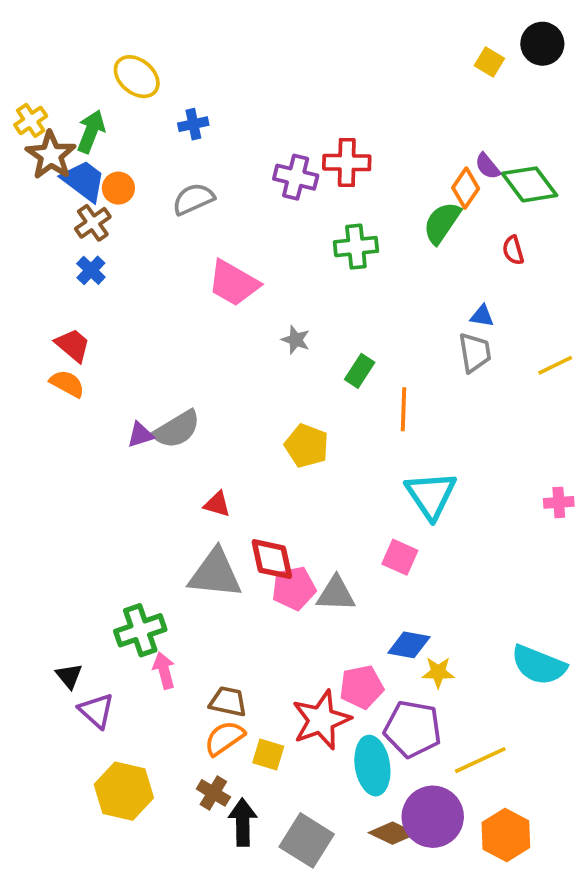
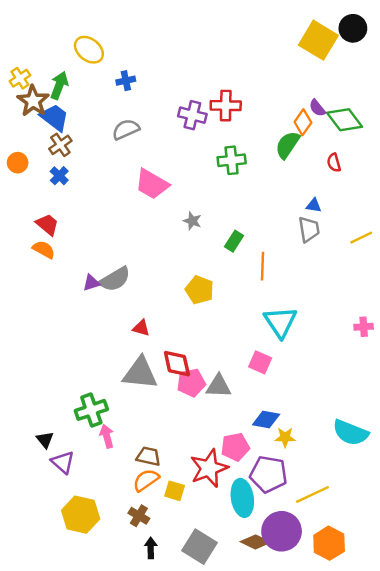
yellow square: (489, 62) -> (318, 40), size x2.0
orange circle: (118, 188) -> (18, 163), moved
black arrow: (243, 822) -> (151, 548), moved, size x0.7

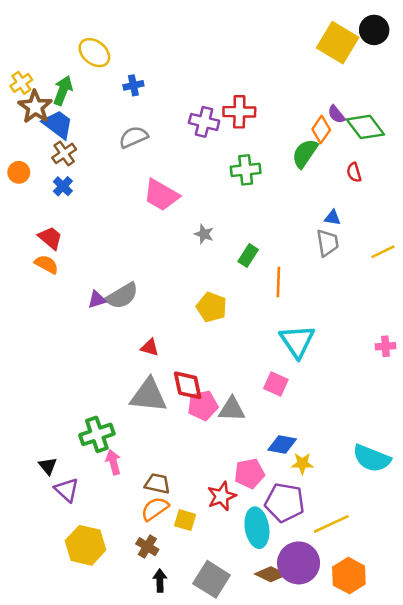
red star: (209, 468) -> (222, 496), size x0.7

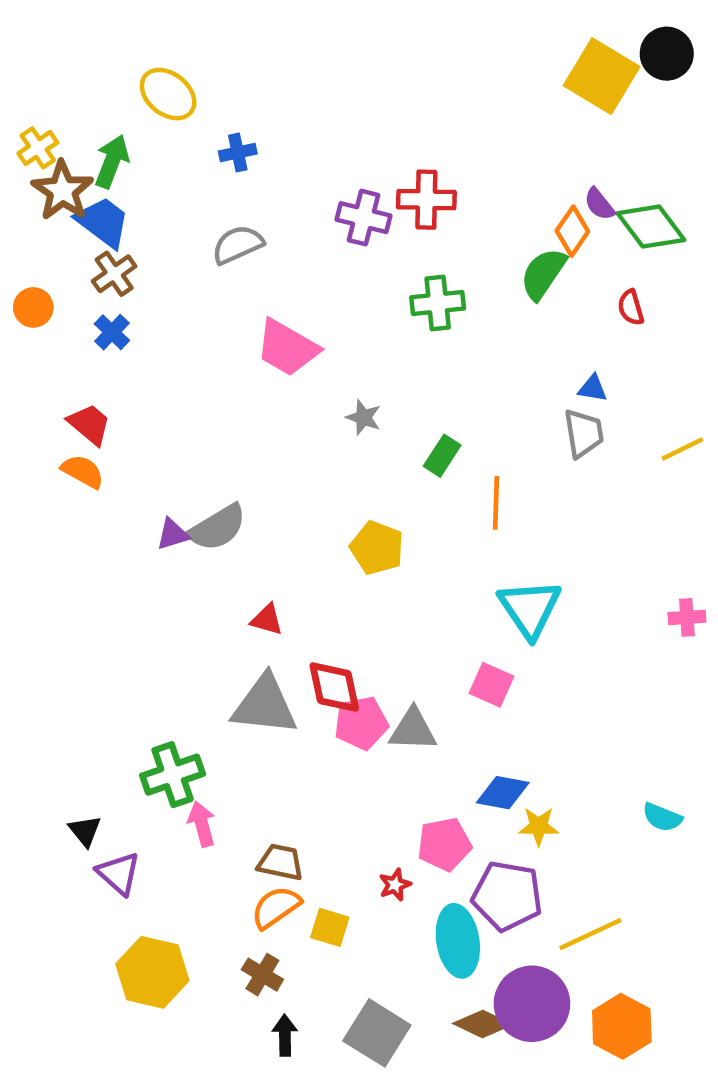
cyan semicircle: (372, 458) -> (662, 817), size x0.6
red star: (222, 496) -> (395, 885), size x0.6

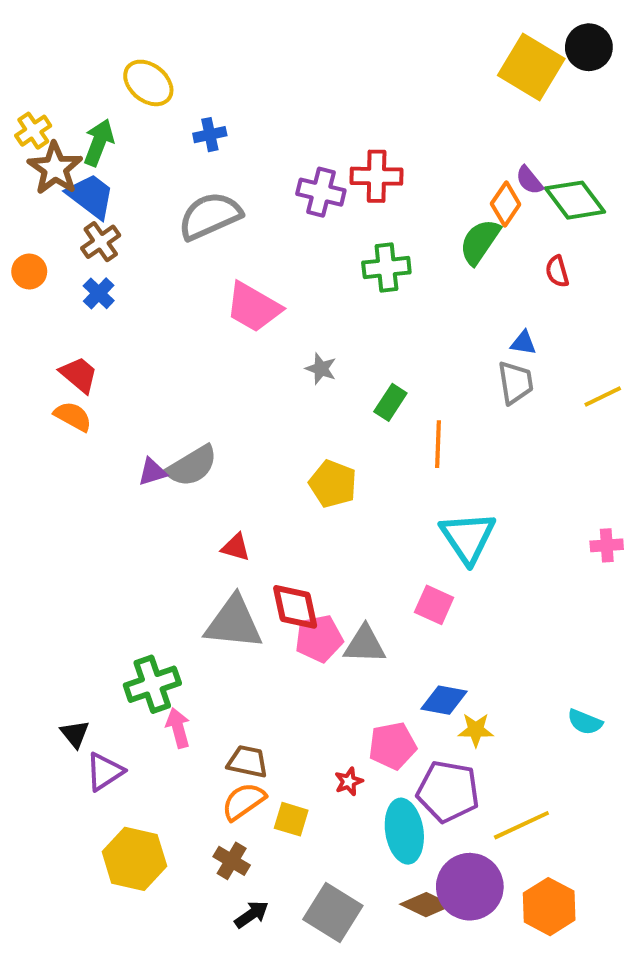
gray semicircle: (238, 245) -> (210, 216), size x1.4
purple triangle: (119, 873) -> (105, 772), turned 45
black arrow: (285, 1035) -> (252, 914), turned 56

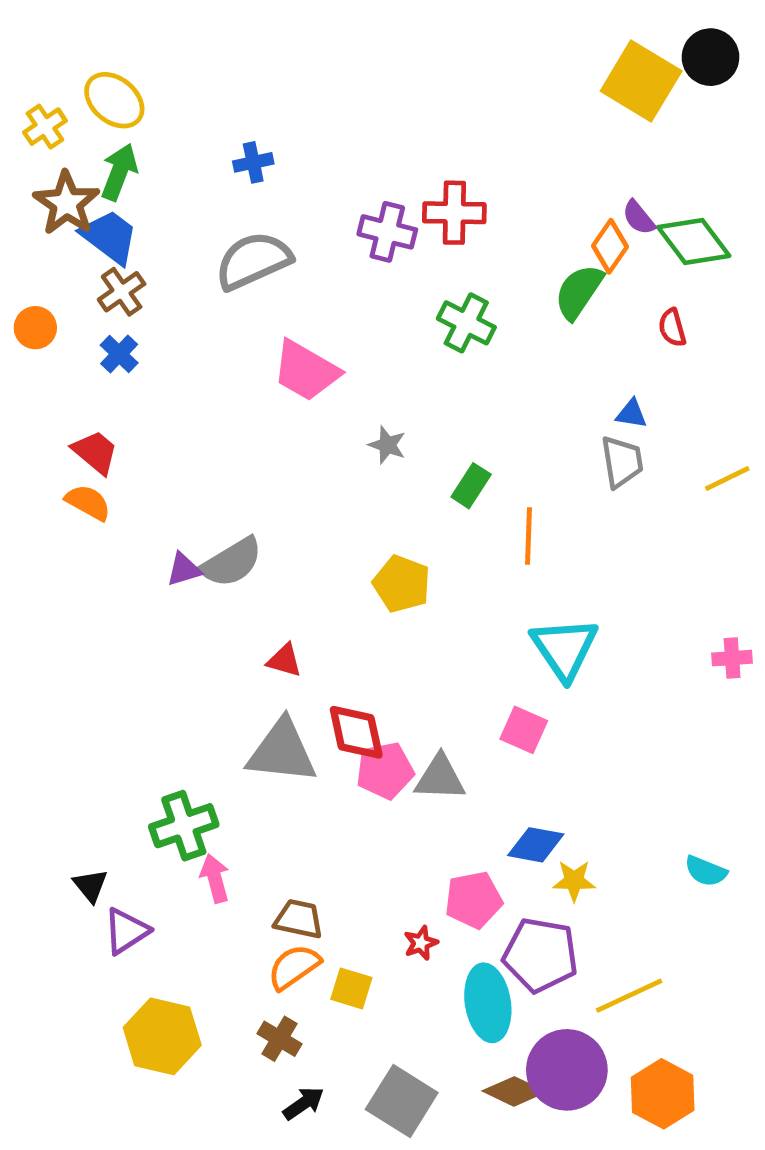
yellow ellipse: (148, 83) -> (114, 100), moved
yellow cross: (33, 131) -> (45, 127), moved
green cross: (386, 268) -> (466, 323), turned 33

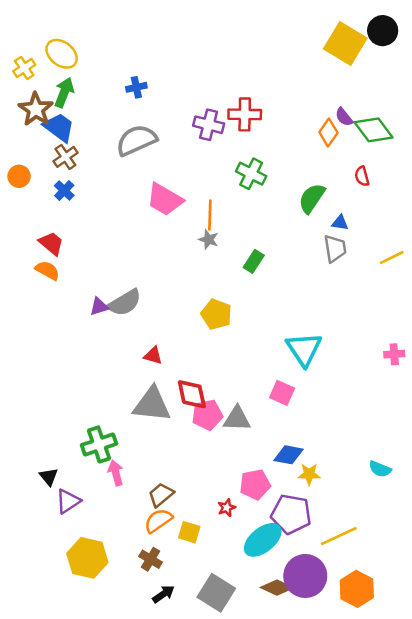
green semicircle: (579, 292) -> (312, 198), moved
orange line: (529, 536) -> (210, 215), moved
brown trapezoid: (299, 919) -> (161, 495), turned -52
cyan ellipse: (488, 1003) -> (263, 540), turned 60

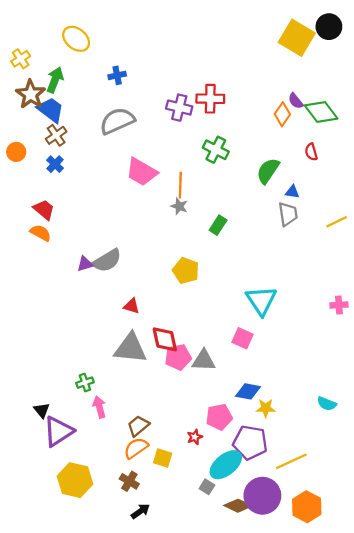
yellow ellipse: (62, 54) -> (76, 39), moved
green cross: (99, 444) -> (85, 383), size x0.6
purple triangle: (68, 501) -> (58, 431), size x1.4
gray square: (216, 593) -> (207, 487), moved, size x0.5

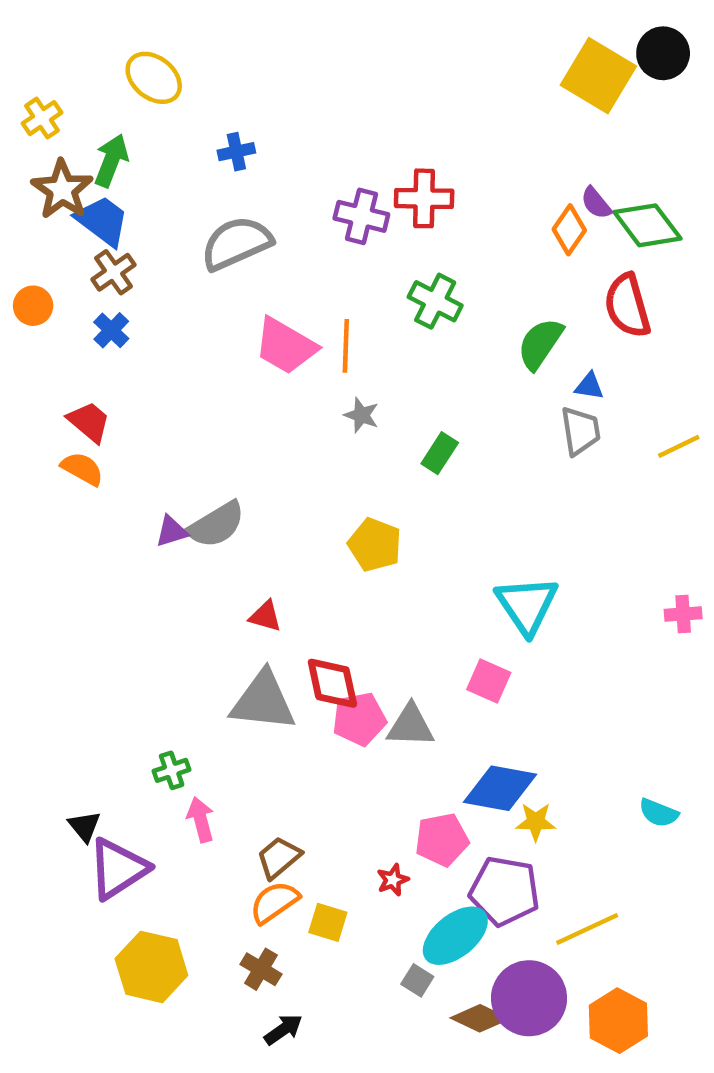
red semicircle: (311, 152) -> (627, 306), size x1.8
orange line: (180, 185) -> (346, 346), moved
blue diamond: (248, 391) -> (500, 788), size x1.4

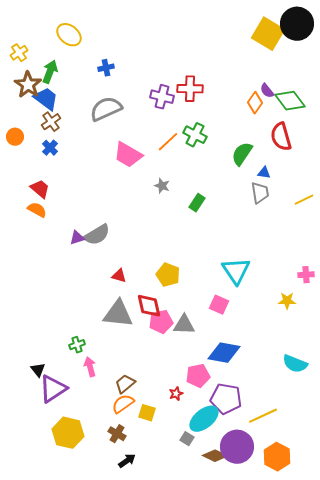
black circle: (663, 53) -> (297, 24), size x1.4
orange line: (346, 346) -> (168, 142), moved, turned 45
yellow pentagon: (375, 545) -> (168, 275), moved
cyan semicircle: (659, 813) -> (295, 364), size x1.4
yellow star: (536, 822) -> (287, 301), moved

